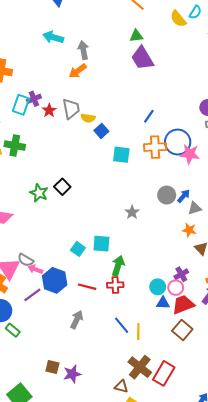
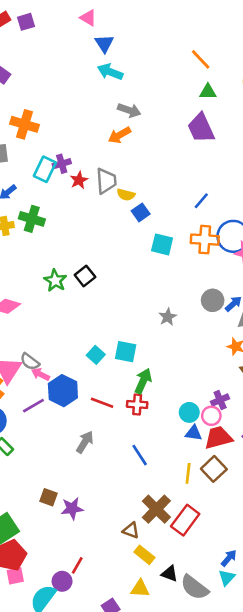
green triangle: (136, 36) -> (208, 92), moved
cyan arrow: (53, 37) -> (110, 72), moved
gray arrow: (83, 50) -> (129, 110), turned 114
yellow line: (138, 332) -> (188, 473), moved

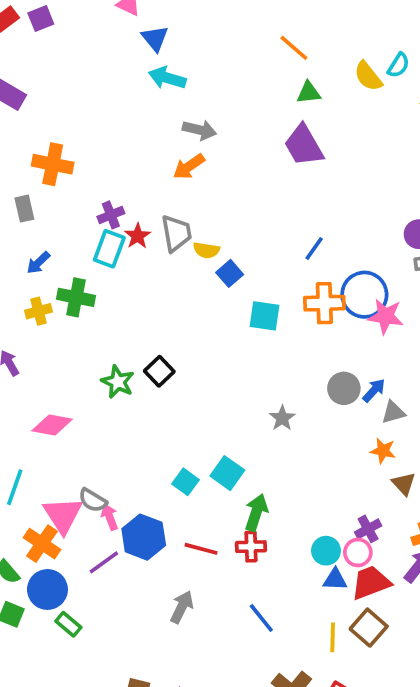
cyan rectangle: (45, 169) -> (109, 249), moved
cyan square: (126, 352) -> (227, 473), turned 30
pink arrow: (40, 374) -> (110, 517), turned 48

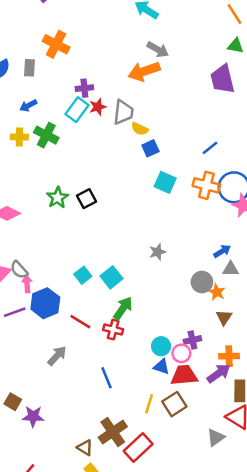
orange arrow: (189, 167) -> (144, 71), size x1.4
gray circle: (344, 388) -> (202, 282), moved

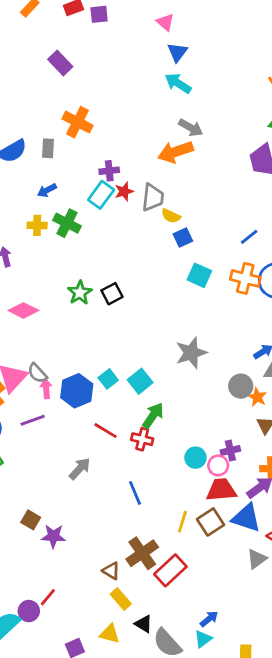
gray star: (157, 252) -> (191, 353), size x1.6
blue hexagon: (45, 303) -> (77, 391), moved
blue triangle: (162, 367) -> (246, 518), moved, size x1.6

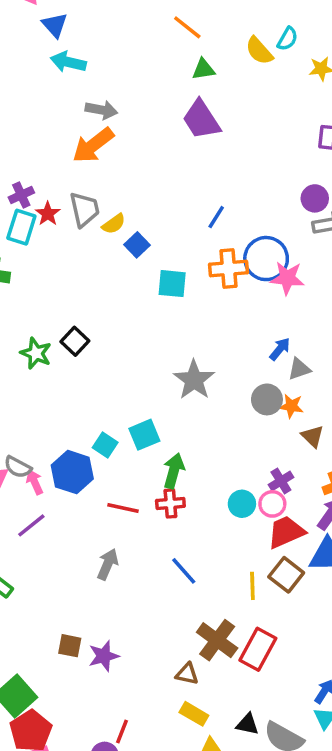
yellow semicircle: (171, 216) -> (114, 224), turned -42
cyan square: (140, 381) -> (144, 435), turned 35
yellow rectangle: (121, 599) -> (194, 714), moved

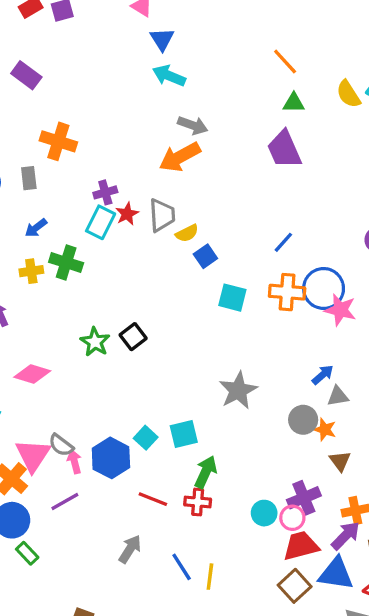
purple cross: (281, 481) -> (304, 498), size x1.4
blue line: (184, 571) -> (182, 567), moved
yellow line: (252, 586) -> (210, 577), moved

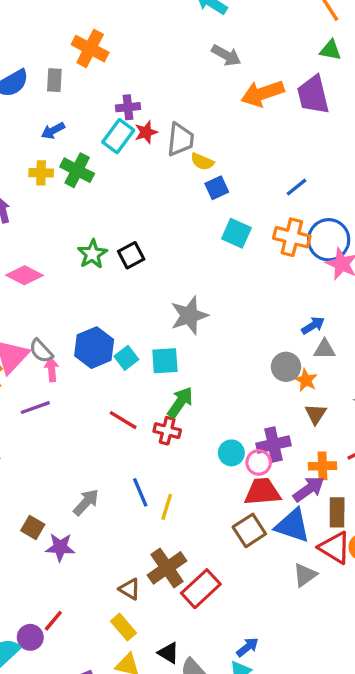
orange arrow: (180, 157) -> (262, 93), moved
yellow semicircle: (187, 233) -> (202, 162), turned 40
gray star: (238, 390) -> (189, 316), moved
blue hexagon: (111, 458) -> (94, 348), moved
gray arrow: (130, 549) -> (86, 502), moved

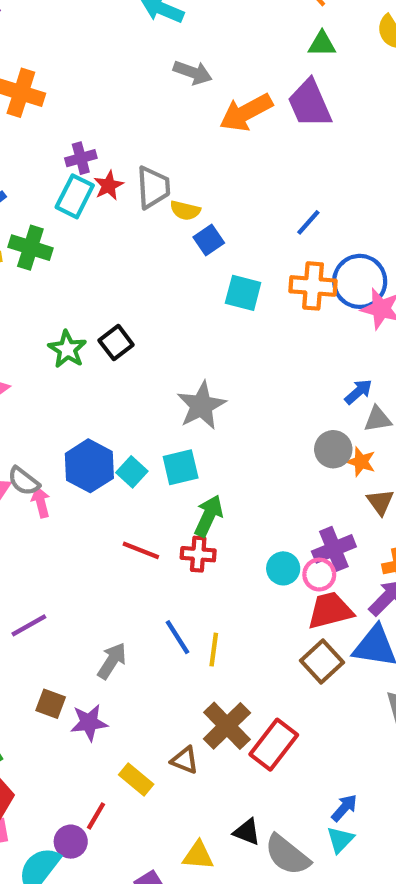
purple line: (35, 408) -> (29, 625), moved
yellow rectangle: (123, 627) -> (136, 780), moved

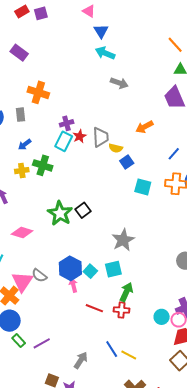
orange arrow: (246, 112) -> (145, 127), moved, size x0.7
green star: (67, 349) -> (60, 213), size x1.4
pink arrow: (41, 502) -> (73, 285), moved
yellow line: (214, 650) -> (129, 355), turned -70

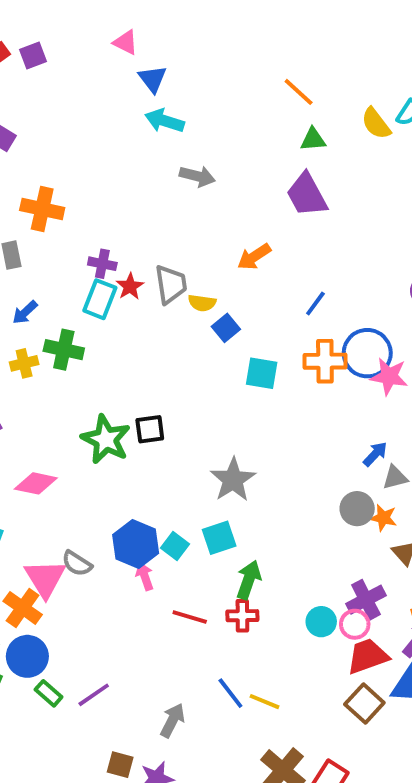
purple cross: (67, 123) -> (102, 264), turned 32
black square: (83, 210) -> (150, 429), turned 35

